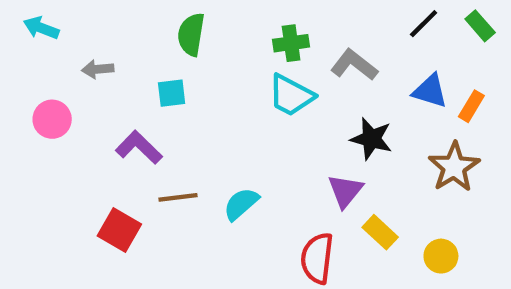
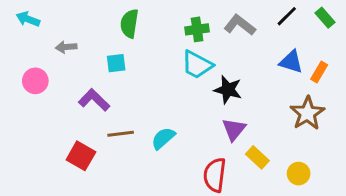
gray L-shape: (354, 65) -> (240, 25), moved
black star: (371, 139) -> (228, 90), moved

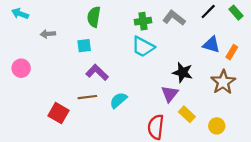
pink circle: (35, 81) -> (21, 68), moved
black star: (228, 90) -> (183, 72), moved
purple L-shape: (94, 100) -> (97, 72), moved

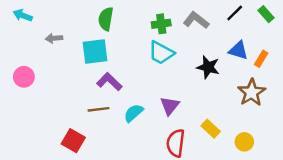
cyan square: (84, 46) -> (95, 52), size x1.6
black star: (183, 72) -> (208, 67), moved
purple triangle: (170, 94) -> (170, 106), moved
red square: (59, 113) -> (73, 141), moved

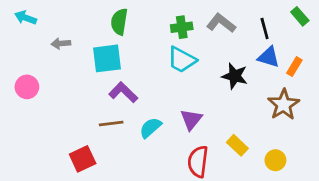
black line: (235, 13) -> (265, 29), moved, turned -60
red square: (73, 141) -> (83, 159), turned 35

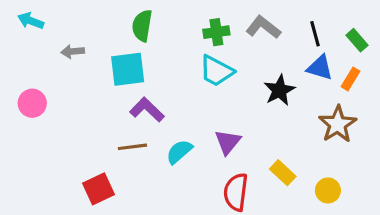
green rectangle: (300, 16) -> (357, 40), moved
black star: (235, 76) -> (279, 90), turned 30

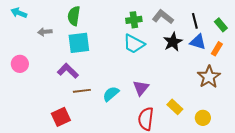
green semicircle: (142, 26) -> (74, 16), moved
black star: (279, 90) -> (173, 42), moved
purple L-shape: (147, 110) -> (68, 71), moved

